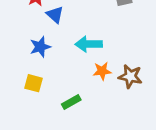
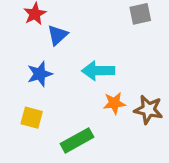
blue triangle: (55, 15) -> (58, 35), turned 36
green rectangle: (71, 102) -> (77, 140), size x1.4

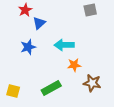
brown star: (148, 110) -> (92, 83), moved
yellow square: (32, 118) -> (13, 91), moved

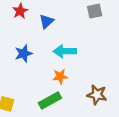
blue triangle: (39, 23) -> (46, 21), moved
orange star: (74, 65) -> (60, 76), moved

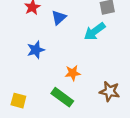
cyan arrow: (65, 51) -> (95, 31), moved, turned -35
green rectangle: (50, 100) -> (62, 97), turned 65

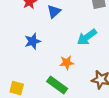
cyan arrow: (95, 31) -> (87, 37), moved

